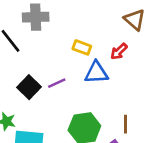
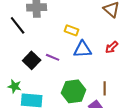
red arrow: (119, 51) -> (112, 47), moved
purple line: (57, 83) -> (53, 57), turned 48

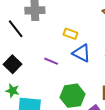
blue triangle: (83, 49) -> (82, 53), turned 30
black square: (32, 60) -> (13, 64), moved

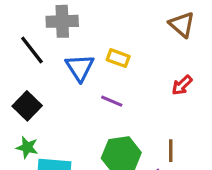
blue triangle: (82, 53) -> (80, 68), moved, turned 30
purple line: (51, 61) -> (112, 101), moved

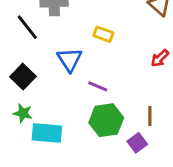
blue triangle: (80, 68) -> (70, 60), moved
purple line: (112, 101) -> (98, 86), moved

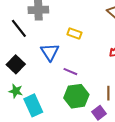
cyan rectangle: (47, 133) -> (33, 105), turned 60

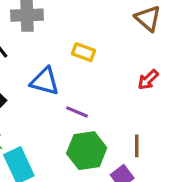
blue triangle: (50, 52) -> (45, 81), turned -42

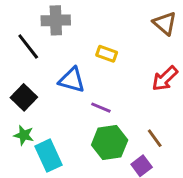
red arrow: (148, 80) -> (165, 79), size x1.4
brown line: (137, 146) -> (155, 138), turned -36

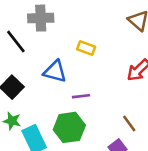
purple line: (101, 108) -> (81, 96), turned -30
green hexagon: (110, 142) -> (69, 127), moved

